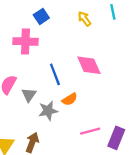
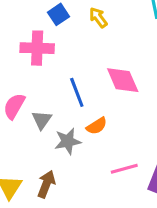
yellow arrow: (84, 19) -> (98, 18), moved

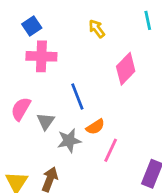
blue square: (59, 14) -> (32, 26), moved
pink diamond: (123, 80) -> (126, 69), moved, turned 68
pink line: (124, 169) -> (111, 150), moved, turned -50

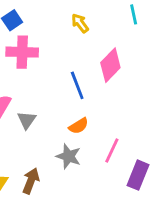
blue line: (77, 96) -> (77, 85), moved
gray star: (69, 141) -> (68, 156), moved, turned 30
pink line: (111, 150) -> (112, 150), moved

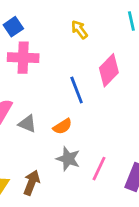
gray triangle: (27, 120) -> (27, 124), turned -42
orange semicircle: (79, 126) -> (63, 126), moved
pink line: (112, 150) -> (99, 169), moved

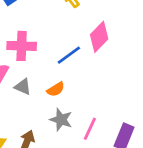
pink cross: (23, 58) -> (22, 46), moved
blue line: (77, 90) -> (69, 55), turned 75

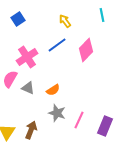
pink cross: (22, 46) -> (27, 57), turned -35
blue line: (69, 55) -> (57, 45), moved

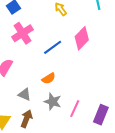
blue line: (57, 45) -> (53, 47), moved
pink cross: (27, 57) -> (22, 33), moved
gray triangle: (28, 88) -> (24, 95), moved

